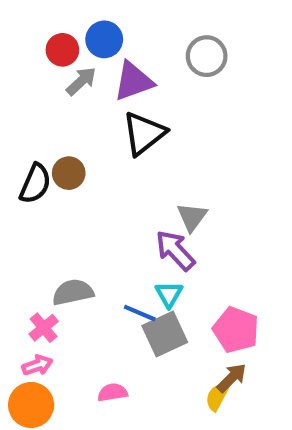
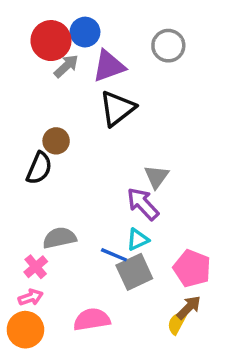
red circle: (62, 50) -> (51, 41), size x1.5
black semicircle: (35, 184) -> (39, 168), moved
cyan triangle: (169, 294) -> (138, 240), turned 35
pink semicircle: (113, 392) -> (92, 319), size x1.5

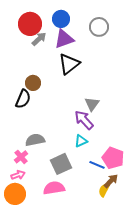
blue circle: (85, 32) -> (61, 19), moved
blue line: (114, 255) -> (97, 165), moved
gray square: (134, 272) -> (61, 164), moved

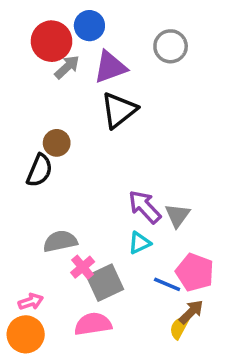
blue circle: (61, 19) -> (89, 26), moved
gray triangle: (92, 104) -> (177, 215), moved
pink cross: (21, 157) -> (83, 267), moved

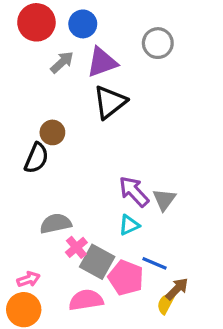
red circle: (52, 41) -> (36, 22), moved
pink pentagon: (195, 272) -> (126, 278), moved
gray square: (105, 283) -> (97, 262), turned -36

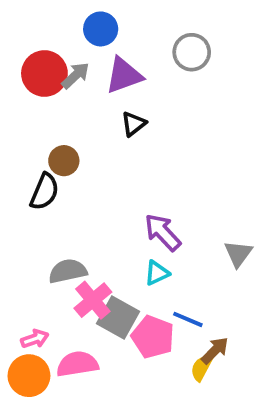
red circle: (36, 22) -> (44, 73), moved
black triangle: (110, 102) -> (134, 124), size x0.6
gray triangle: (164, 200) -> (238, 254), moved
pink cross: (76, 247) -> (93, 300), size x1.4
pink semicircle: (86, 300) -> (77, 364), moved

